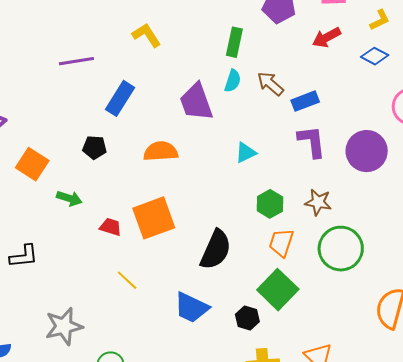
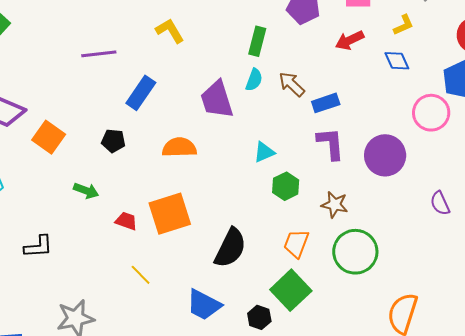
blue diamond: (375, 56) -> (397, 61), turned 36
orange square: (32, 164) -> (49, 137), moved
green hexagon: (270, 204) -> (286, 186), moved

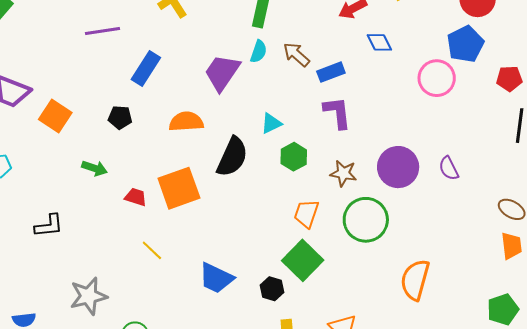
blue diamond: (397, 61) -> (379, 42), moved
purple trapezoid: (217, 100) -> (222, 72), turned 54
purple circle: (385, 155) -> (398, 167), moved
black semicircle: (230, 248) -> (232, 157), moved

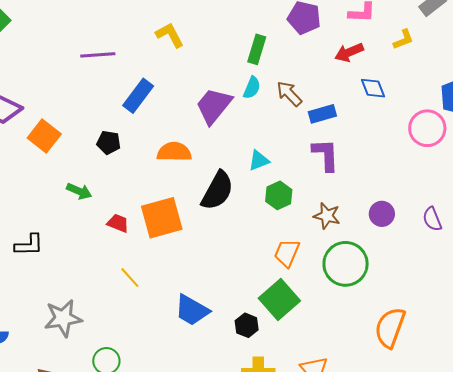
purple circle: (398, 167) -> (382, 214), size x0.6

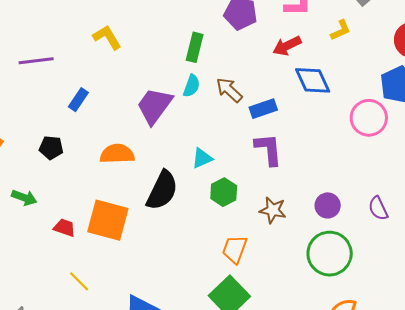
blue diamond: (373, 88) -> (313, 80), size x1.4
blue rectangle: (138, 96) -> (78, 100), size x0.7
orange square: (162, 218) -> (108, 220), turned 33
green circle: (346, 264) -> (330, 254), moved

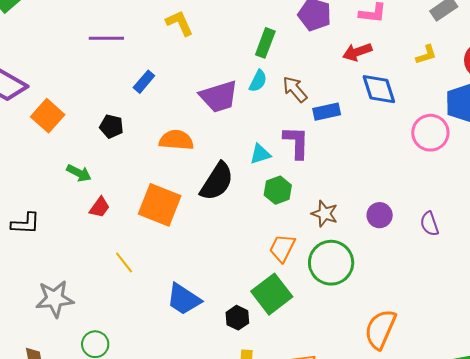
yellow L-shape: (341, 30) -> (426, 55), moved
purple trapezoid: (154, 106) -> (219, 96), turned -150
purple L-shape: (268, 149) -> (296, 142), moved
red trapezoid: (64, 228) -> (100, 207), moved, turned 100
green circle: (330, 254) -> (331, 263), moved

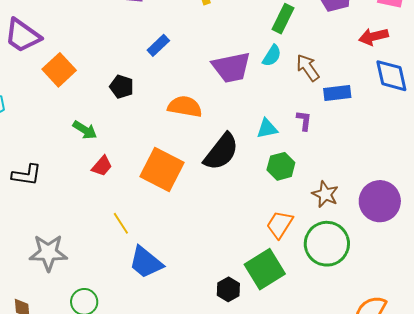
purple L-shape: (296, 142) -> (304, 121), size x0.6
purple circle: (380, 215) -> (380, 201), size x1.6
blue trapezoid: (184, 299) -> (146, 262), moved

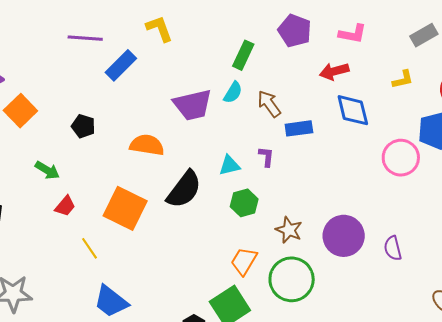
blue rectangle: (158, 45) -> (121, 65), moved, size x1.4
yellow line: (121, 223) -> (90, 248), moved

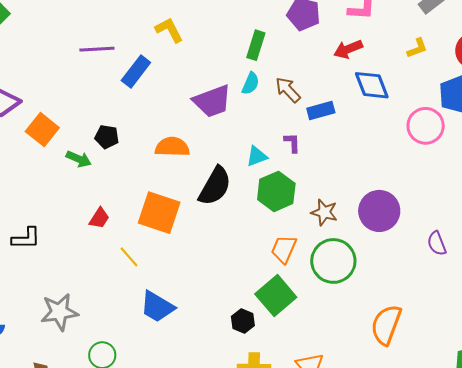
green arrow: (47, 170) -> (79, 159), moved
green hexagon: (244, 203) -> (276, 191), size x1.4
purple semicircle: (393, 248) -> (437, 243), moved

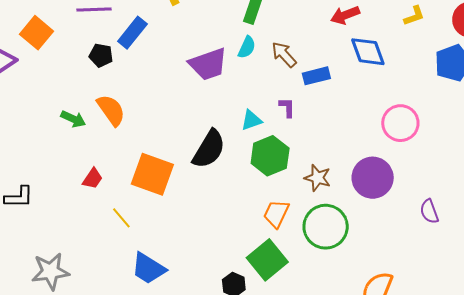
pink circle: (426, 126) -> (400, 123), moved
orange square: (42, 130) -> (36, 33), moved
black pentagon: (107, 137) -> (101, 55), moved
orange semicircle: (172, 147) -> (111, 110), moved, turned 52

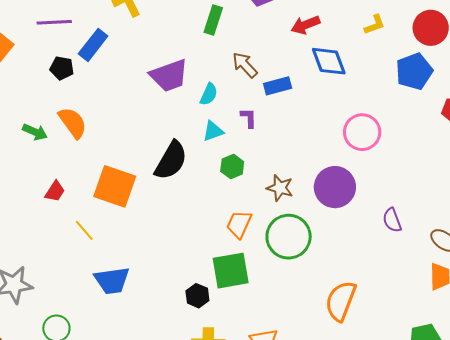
cyan semicircle: (247, 47) -> (209, 94), moved
green hexagon: (270, 156) -> (232, 166), size x0.6
green square: (267, 260) -> (231, 271), turned 30
blue trapezoid: (148, 268) -> (112, 281), turned -39

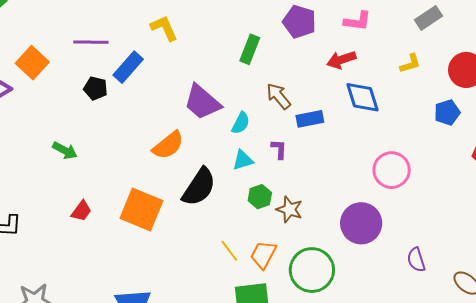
blue pentagon: (414, 71) -> (447, 112), size x0.7
purple trapezoid: (169, 75) -> (202, 102), turned 57
orange semicircle: (73, 123) -> (168, 145), moved, turned 84
brown star: (280, 188) -> (289, 209), moved
yellow line: (84, 230) -> (229, 251), moved

